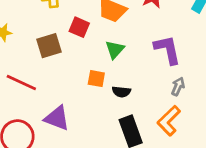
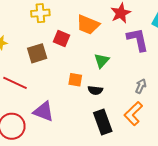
green triangle: (115, 50) -> (102, 61), moved
purple L-shape: (167, 50) -> (138, 40), moved

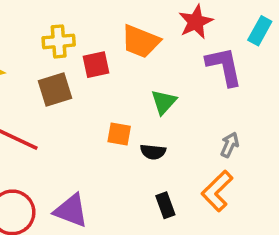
yellow cross: (40, 13) -> (59, 41), moved
red square: (62, 38) -> (96, 65), turned -35
purple triangle: (44, 111) -> (71, 211), moved
black rectangle: (103, 122) -> (165, 205), size x0.6

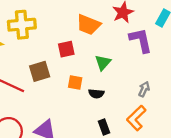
yellow cross: (59, 41) -> (22, 25), moved, size x1.4
red square: (96, 65) -> (66, 49), moved
brown square: (55, 90) -> (40, 71), moved

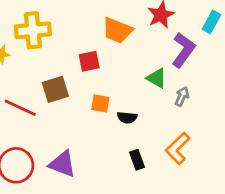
purple L-shape: (141, 40) -> (183, 50), turned 48
green triangle: (103, 62) -> (157, 78), moved, turned -42
gray arrow: (144, 89) -> (182, 96), moved

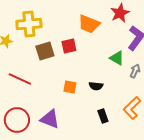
brown square: (55, 89) -> (45, 51), moved
orange square: (100, 103) -> (70, 87), moved

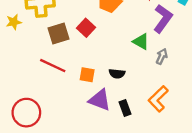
red square: (69, 46) -> (86, 28), turned -35
red line: (20, 79) -> (53, 66), moved
purple triangle: (50, 119) -> (100, 100), moved

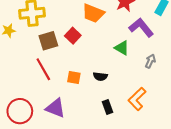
purple L-shape: (163, 19) -> (141, 28), turned -75
gray arrow: (162, 56) -> (150, 61), moved
red line: (53, 66) -> (43, 69), turned 35
purple triangle: (100, 100) -> (55, 108), moved

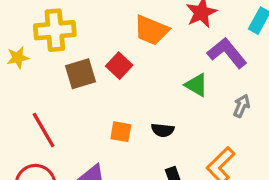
red line: (43, 69) -> (44, 130), moved

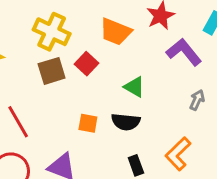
yellow cross: (55, 30) -> (52, 32), moved, turned 30
green triangle: (196, 85) -> (134, 87), moved
black semicircle: (163, 130) -> (126, 122), size x1.4

